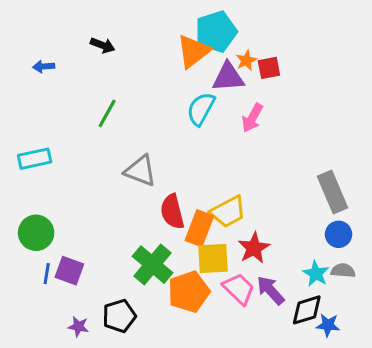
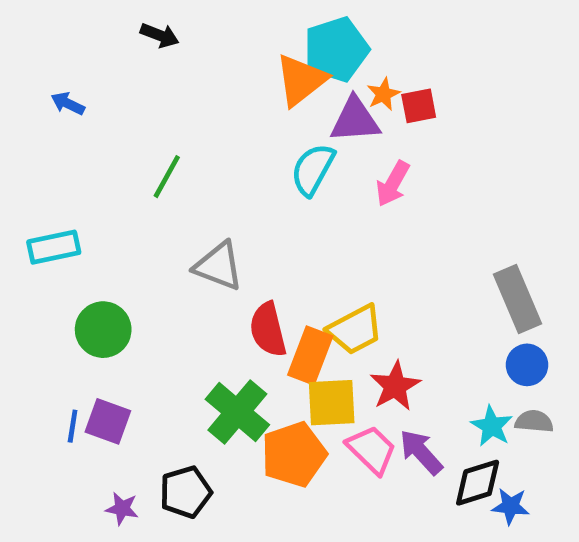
black arrow: (103, 45) -> (160, 35), moved
blue arrow: (44, 66) -> (68, 104), turned 30
green circle: (36, 233) -> (103, 330), moved

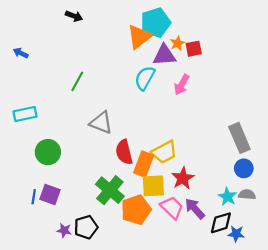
blue arrow: (68, 104) -> (21, 53), moved
purple star: (122, 509) -> (64, 230), moved

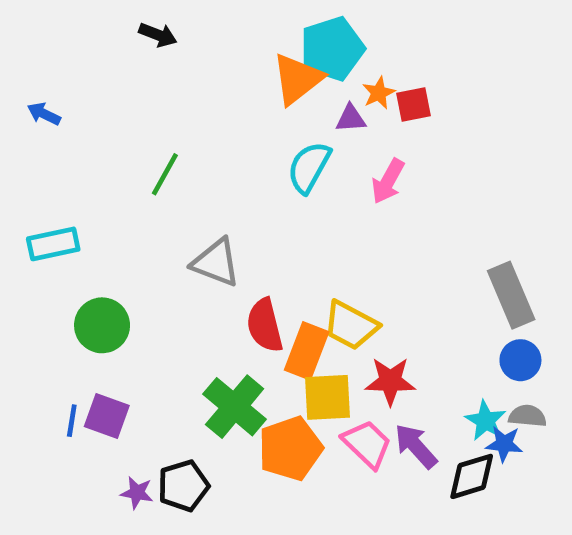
purple triangle: (164, 55) -> (351, 118), size x0.6
yellow trapezoid: (164, 152) -> (351, 325), turned 56
red star: (183, 178) -> (390, 381), turned 30
blue star: (236, 234) -> (504, 444), moved

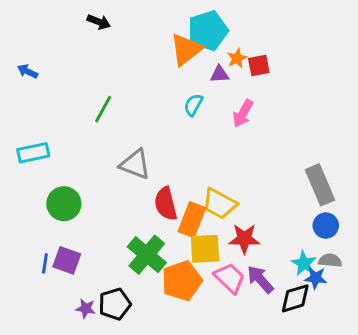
cyan semicircle: (309, 167) -> (193, 105), size x0.7

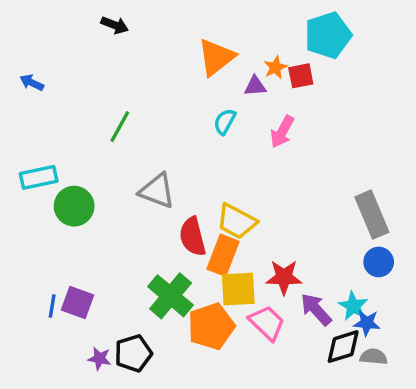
cyan pentagon: (208, 31) -> (328, 35), moved
green circle: (64, 204) -> (74, 206), moved
yellow trapezoid: (220, 204) -> (237, 221), moved
gray semicircle: (330, 260) -> (374, 357), moved
purple arrow: (260, 279) -> (316, 309), moved

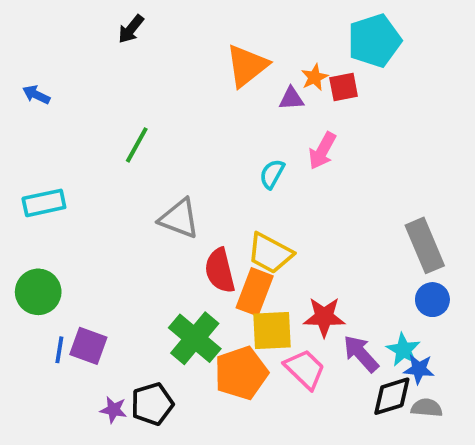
black arrow: (115, 25) -> (131, 29), turned 108
cyan semicircle: (225, 122) -> (272, 174), moved
green circle: (74, 206) -> (38, 292), moved

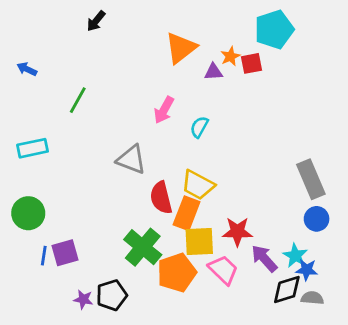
green line: (137, 145) -> (78, 100), moved
pink arrow: (322, 151) -> (164, 110), moved
purple square: (88, 346) -> (65, 253), turned -36

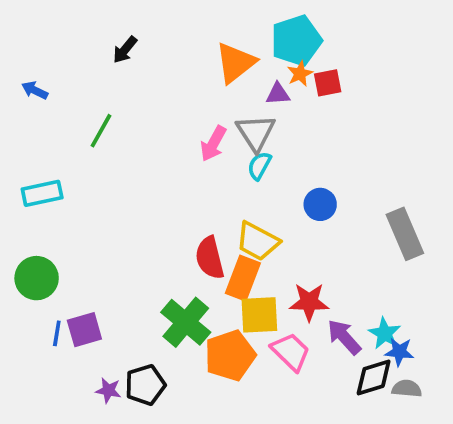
black arrow: (96, 21) -> (125, 50), moved
cyan pentagon: (274, 29) -> (296, 41), moved
gray triangle: (131, 160) -> (256, 133), moved, turned 36
blue circle: (317, 219) -> (320, 204), moved

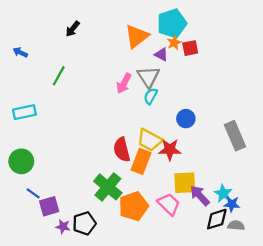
purple triangle: (278, 94) -> (161, 54), turned 32
red star: (309, 302) -> (170, 150), moved
yellow square: (259, 315) -> (185, 183), moved
purple square: (84, 330) -> (49, 206), moved
blue line: (57, 333) -> (33, 193), turned -64

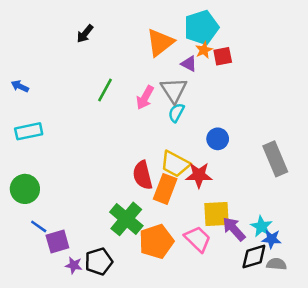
blue arrow: (20, 52) -> (20, 86), moved
green line: (59, 76) -> (105, 90), moved

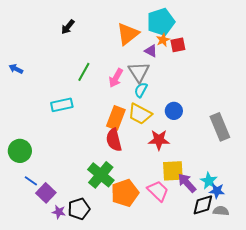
cyan rectangle: (29, 131) -> (62, 105), moved
yellow trapezoid: (175, 164) -> (140, 114), moved
orange rectangle: (165, 189) -> (116, 118), moved
purple square: (57, 241) -> (46, 193), turned -30

